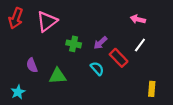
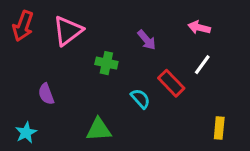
purple arrow: (100, 43) -> (147, 40), moved, turned -88
green triangle: (58, 76) -> (99, 130), moved

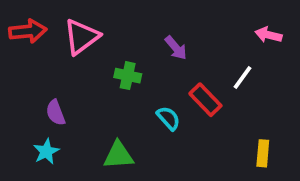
red arrow: (23, 26) -> (28, 31), turned -116
pink arrow: (199, 28) -> (268, 35), moved
cyan star: (26, 133) -> (46, 151), moved

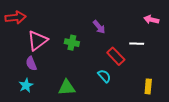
pink triangle: (81, 37) -> (37, 41), moved
white line: (242, 77) -> (137, 44), turned 56
cyan semicircle: (168, 118) -> (104, 76), moved

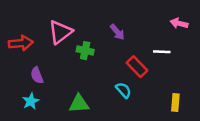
red arrow: (16, 18) -> (21, 43), moved
pink triangle: (37, 41) -> (60, 32), moved

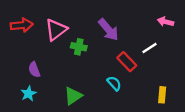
purple arrow: (117, 32) -> (108, 30), size x1.5
red arrow: (21, 43) -> (22, 25), moved
white line: (162, 52) -> (150, 48), turned -35
green triangle: (79, 104) -> (73, 96), turned -30

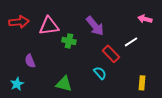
pink triangle: (56, 30) -> (49, 26), turned 30
cyan star: (29, 94) -> (17, 84), moved
green triangle: (73, 96) -> (64, 84), turned 48

